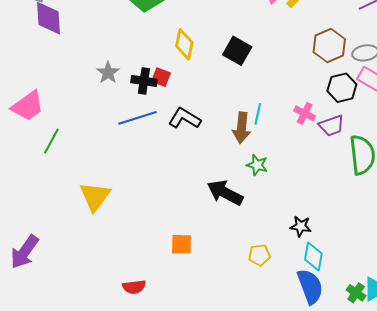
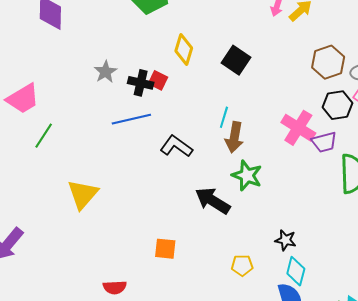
pink cross: (305, 113) -> (298, 128), size x1.6
cyan line: (258, 114) -> (224, 117), moved
black L-shape: (185, 118) -> (176, 146), moved
green star: (257, 165) -> (247, 175), size x1.4

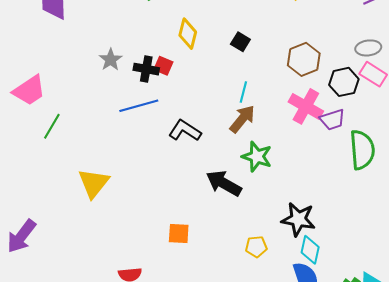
black square: (236, 60) -> (240, 42), size x0.7
brown hexagon: (328, 62) -> (304, 59), moved
cyan line: (224, 117) -> (243, 92), moved
brown arrow: (234, 137) -> (242, 119), turned -148
black star: (285, 240) -> (298, 219), size x1.6

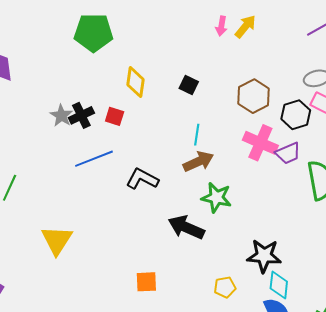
black cross: (146, 69) -> (81, 115), moved, turned -30
brown arrow: (242, 119) -> (198, 162), turned 32

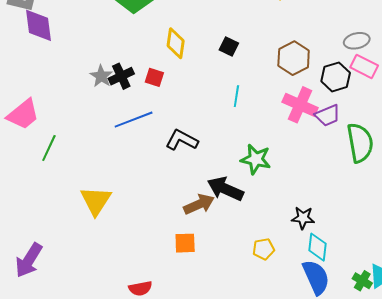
brown arrow: (198, 162) -> (199, 204), moved
black star: (264, 256) -> (303, 218), size x0.7

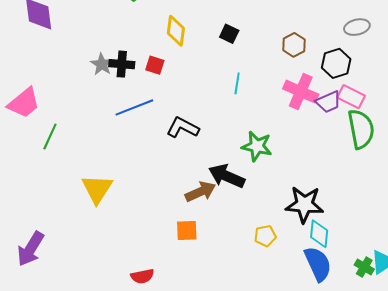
brown hexagon: (294, 58) -> (294, 45), size x0.7
pink rectangle: (364, 66) -> (351, 97), moved
black cross: (121, 76) -> (122, 64), turned 30
black star: (303, 218) -> (304, 205), size x1.6

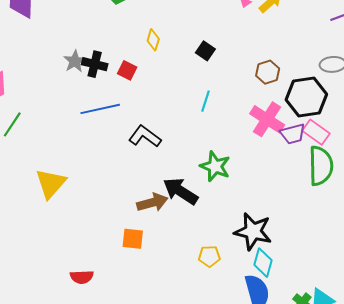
yellow diamond: (176, 31) -> (153, 40), size x0.7
black hexagon: (336, 63) -> (306, 97), size x1.4

